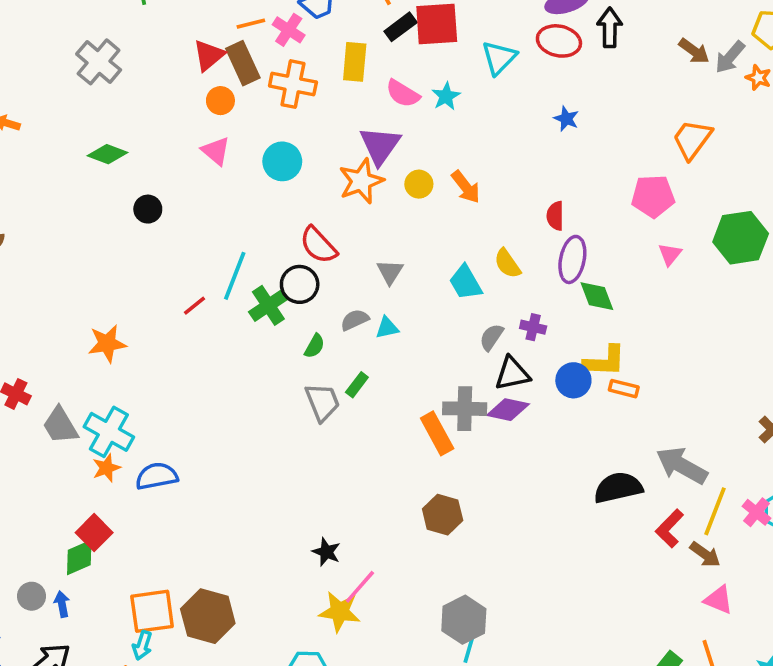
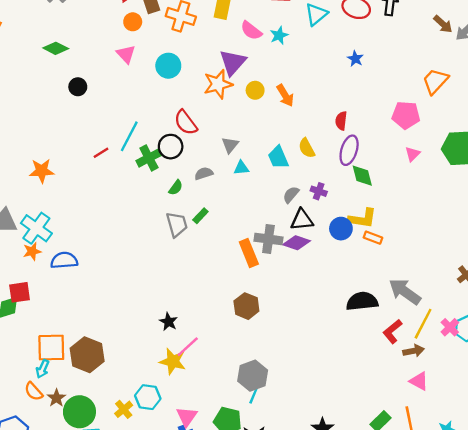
cyan triangle: (387, 328) -> (241, 168), moved
red square: (94, 533) -> (20, 292), turned 30
brown arrow: (705, 554) -> (414, 351), turned -54

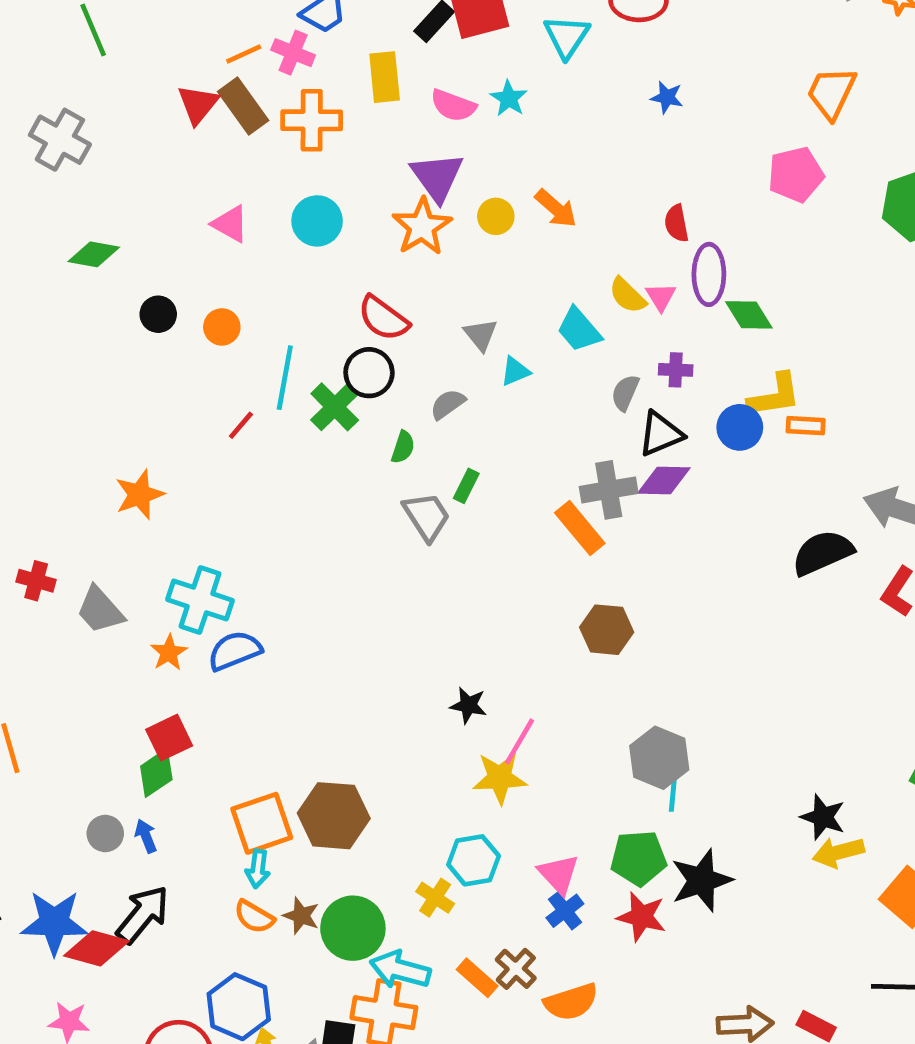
orange circle: (133, 22) -> (222, 327), moved
pink triangle: (413, 154) -> (661, 297), moved
cyan cross: (36, 228) -> (200, 600), moved

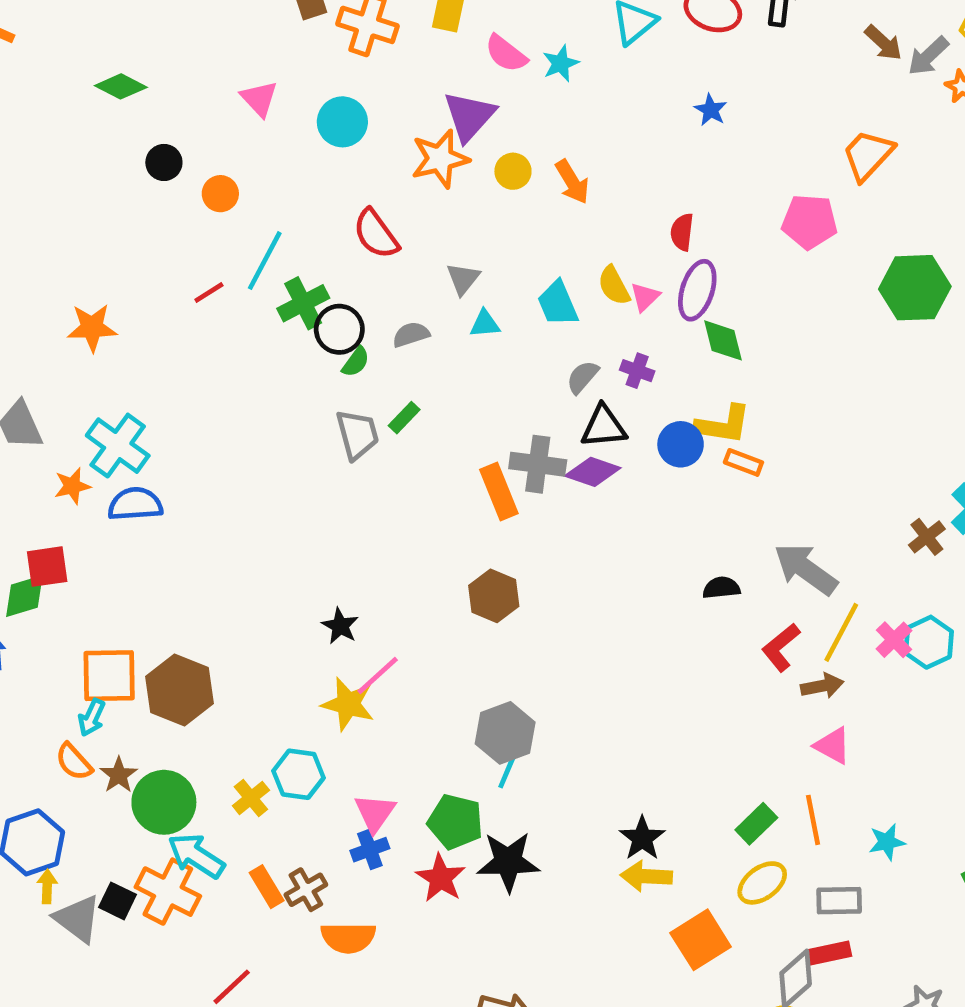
black circle: (369, 373) -> (339, 329), moved
black semicircle: (823, 553) -> (721, 588), size x0.6

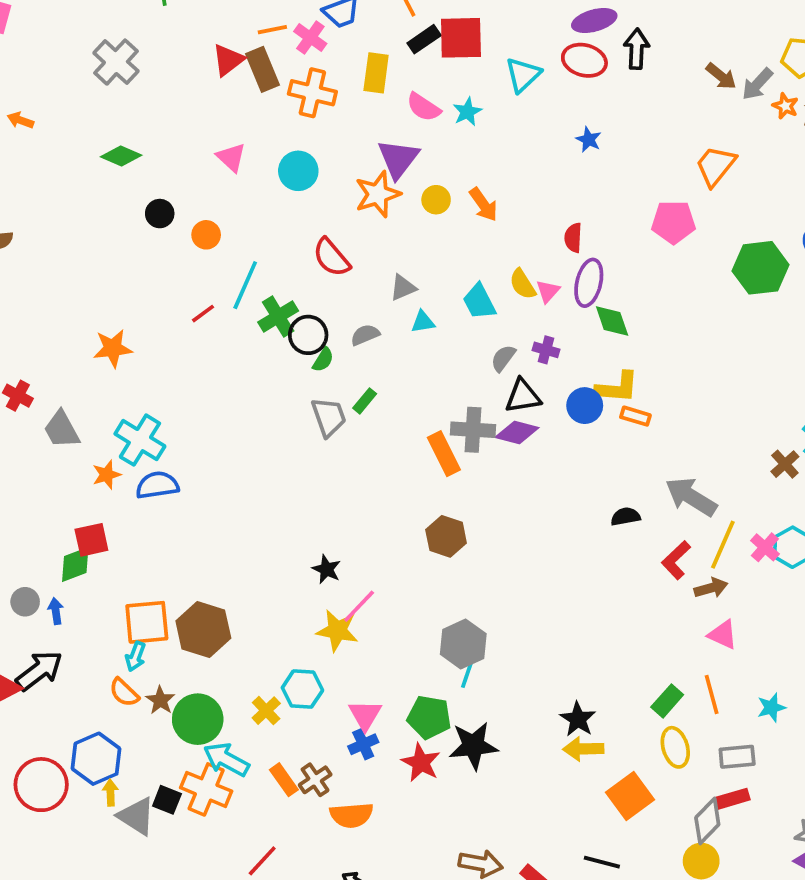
gray triangle: (463, 279) -> (403, 288), turned 32
yellow ellipse: (762, 883) -> (675, 747), turned -66

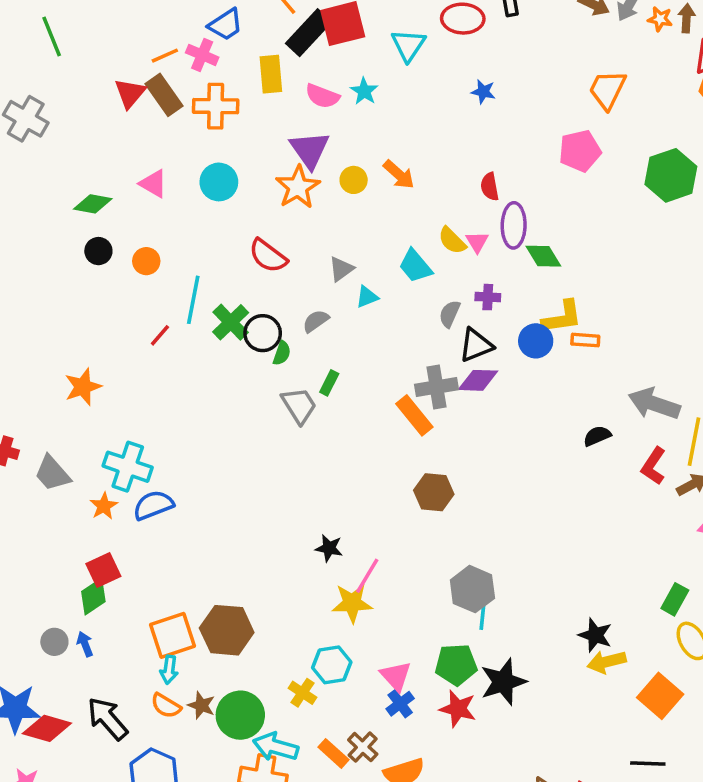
black rectangle: (424, 39) -> (309, 33), size x1.5
green diamond: (121, 156) -> (93, 204), moved
black arrow: (39, 671) -> (108, 719), moved, turned -81

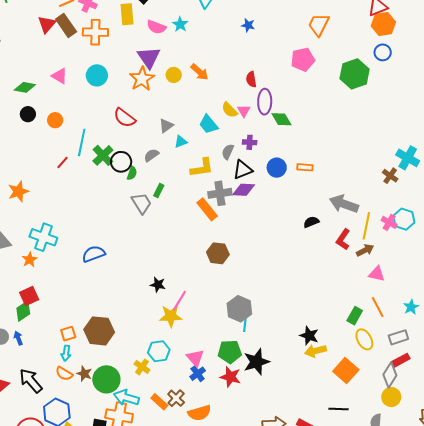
yellow L-shape: (562, 317) -> (202, 168), moved
blue semicircle: (153, 505) -> (94, 254), moved
orange square: (172, 635) -> (68, 334), size x0.6

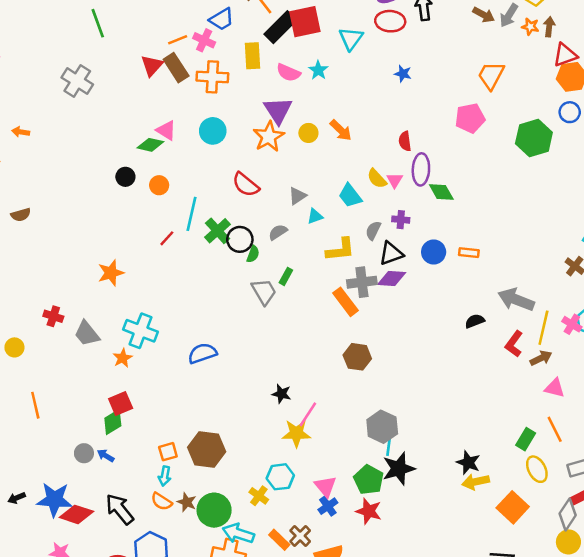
green diamond: (25, 87) -> (150, 145), moved
blue arrow: (18, 338) -> (106, 456), turned -40
green pentagon: (230, 352) -> (369, 480), turned 30
black star: (256, 362) -> (399, 469), moved

